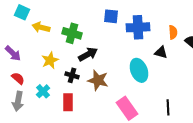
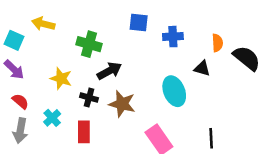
cyan square: (22, 12) -> (14, 40), moved
yellow arrow: (41, 27) -> (43, 24), moved
blue cross: (138, 27) -> (173, 37), size x0.7
yellow star: (50, 60) -> (61, 78), turned -30

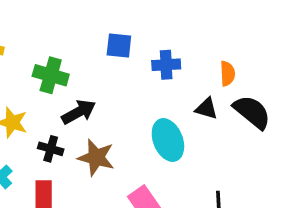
black semicircle: (247, 58) -> (252, 112), moved

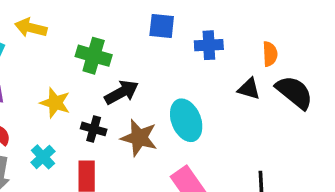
cyan ellipse: (168, 140) -> (186, 120), moved

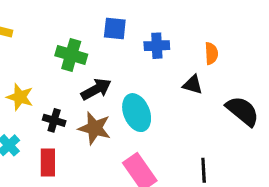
green cross: (94, 56) -> (71, 55), moved
black arrow: (122, 92) -> (96, 89), moved
black semicircle: (294, 92) -> (242, 111), moved

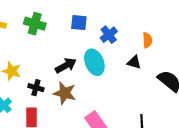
blue cross: (157, 46) -> (109, 35), turned -35
green cross: (71, 55) -> (35, 24), moved
cyan ellipse: (137, 113) -> (94, 62), moved

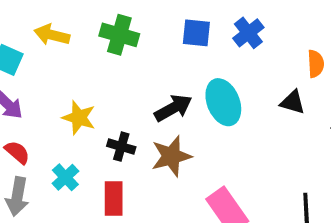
blue cross: (109, 35) -> (248, 33), moved
brown star: (65, 93) -> (171, 156), turned -30

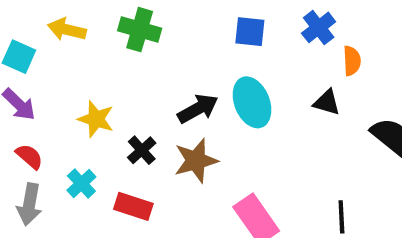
blue square: (196, 33) -> (250, 32), moved
blue cross: (248, 33) -> (319, 27), moved
black cross: (121, 147) -> (142, 150), turned 32
red rectangle: (114, 199) -> (133, 206), turned -72

